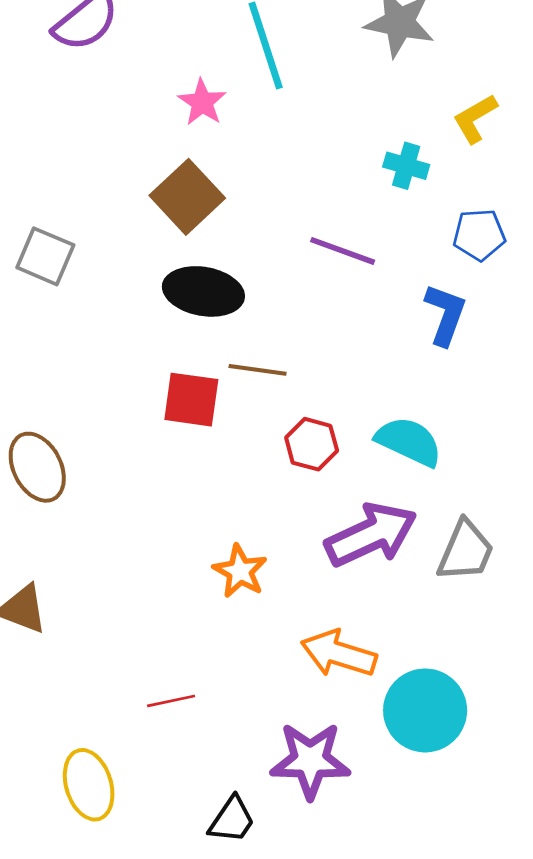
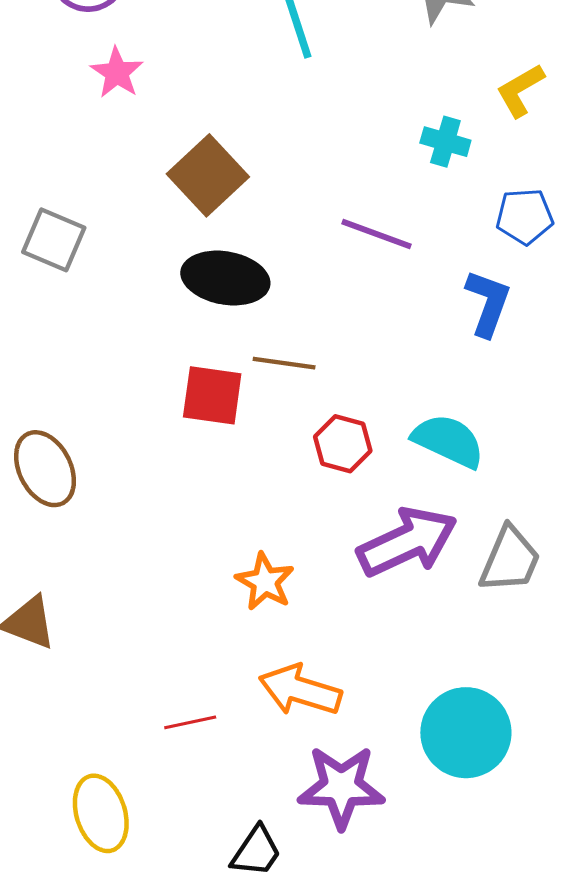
pink star: (202, 102) -> (117, 73), moved
orange arrow: (339, 654) -> (300, 690), moved

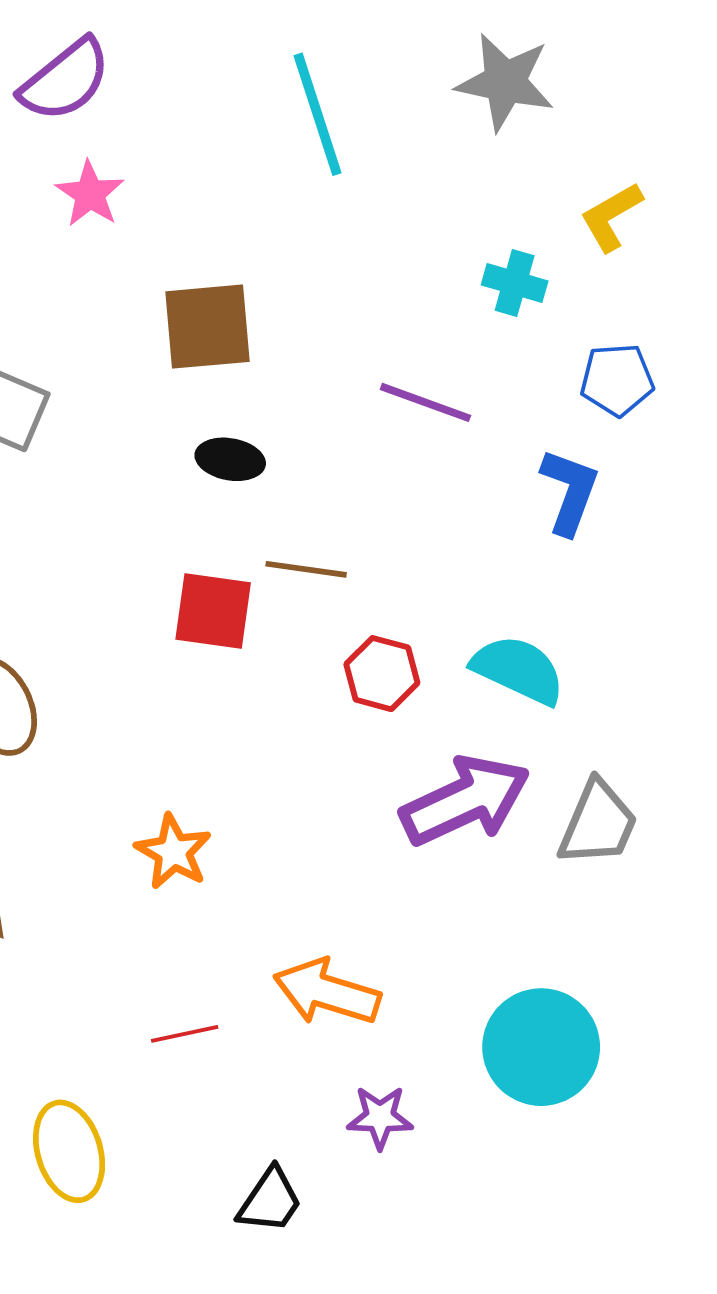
brown square: (208, 175) -> (207, 327), turned 38
black ellipse: (225, 278) -> (230, 459), size x0.6
orange star: (265, 582) -> (173, 852), moved
purple star: (341, 787) -> (380, 1117), size x0.6

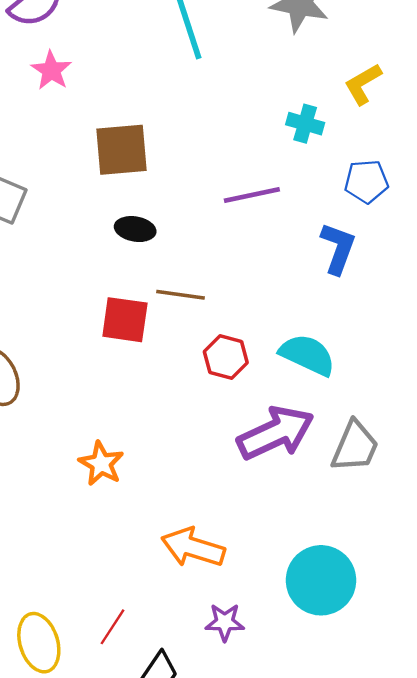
purple line: (425, 402) -> (252, 195), turned -32
red line: (185, 1034) -> (112, 627), moved, turned -45

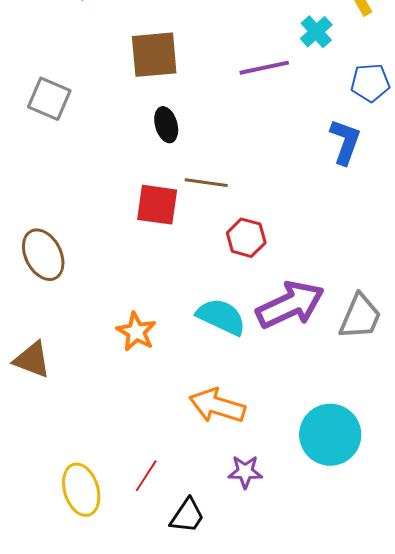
cyan cross: (305, 124) -> (316, 32), turned 32
purple line: (252, 195) -> (264, 68), moved
black ellipse: (135, 229) -> (166, 125), turned 64
cyan semicircle: (307, 355) -> (221, 317), moved

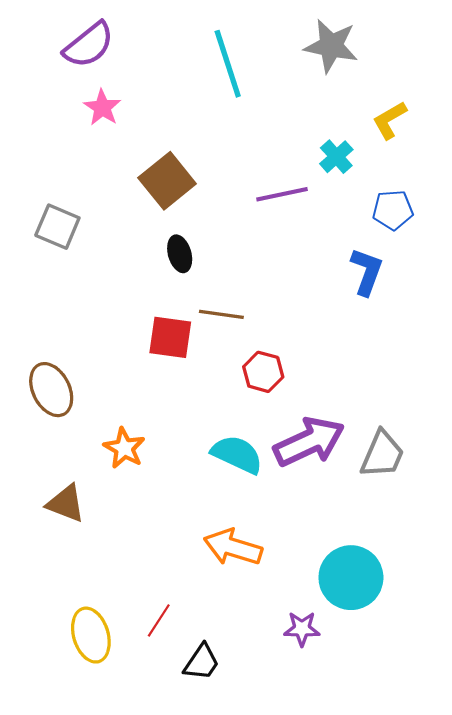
brown square: (154, 55) -> (167, 181), turned -34
orange star: (136, 332) -> (124, 448), moved
brown triangle: (32, 360) -> (66, 503), moved
purple star: (245, 472) -> (302, 629), moved

